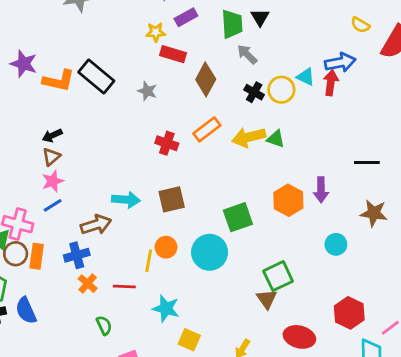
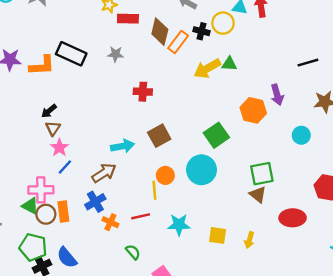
orange rectangle: (207, 129) -> (178, 42), moved
green square: (278, 276) -> (262, 174), turned 30
yellow square: (189, 340) -> (218, 235), moved

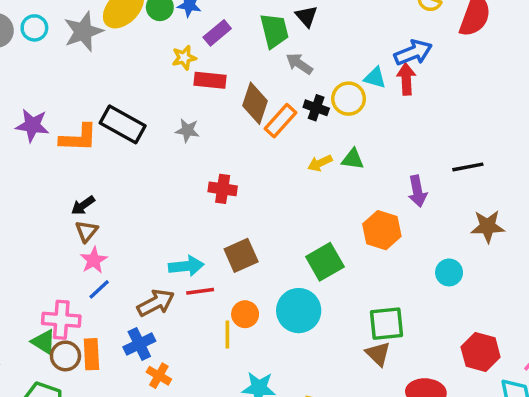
yellow arrow: (207, 69) -> (320, 163), size x0.6
purple arrow: (277, 95) -> (417, 191), moved
red line: (141, 216) -> (200, 291), moved

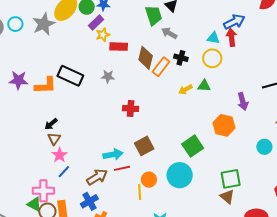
purple rectangle: (217, 33) -> (96, 23), moved
yellow circle: (349, 99) -> (212, 58), moved

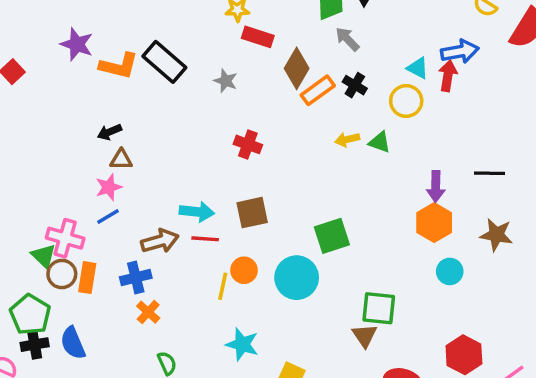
orange hexagon: (224, 125) -> (434, 223), moved
brown triangle: (54, 139) -> (121, 160), moved, turned 40

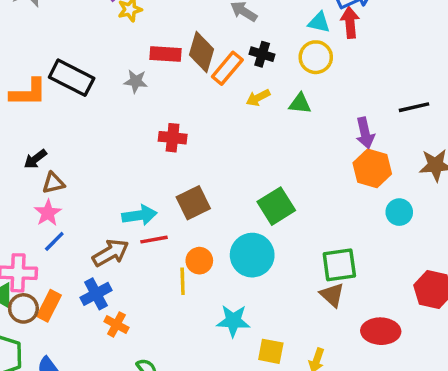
red rectangle: (258, 37) -> (166, 54), moved
yellow arrow: (347, 139) -> (258, 98), moved
orange rectangle: (87, 278) -> (49, 306), turned 32
cyan star: (242, 344) -> (233, 321), moved

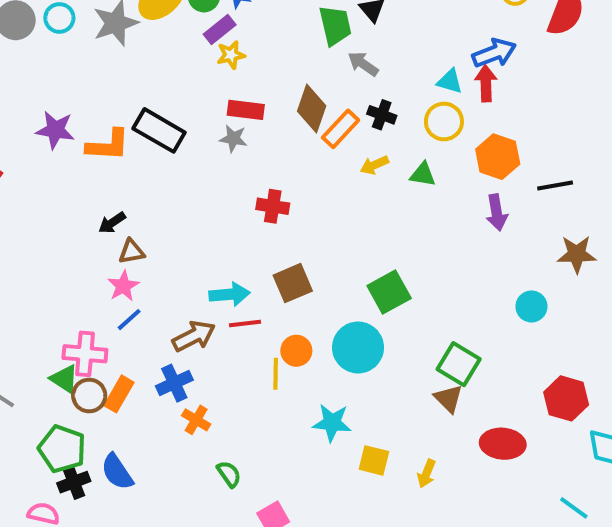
red rectangle: (166, 54) -> (246, 110), moved
orange hexagon: (372, 168) -> (498, 157), moved
green square: (339, 265) -> (459, 364), turned 36

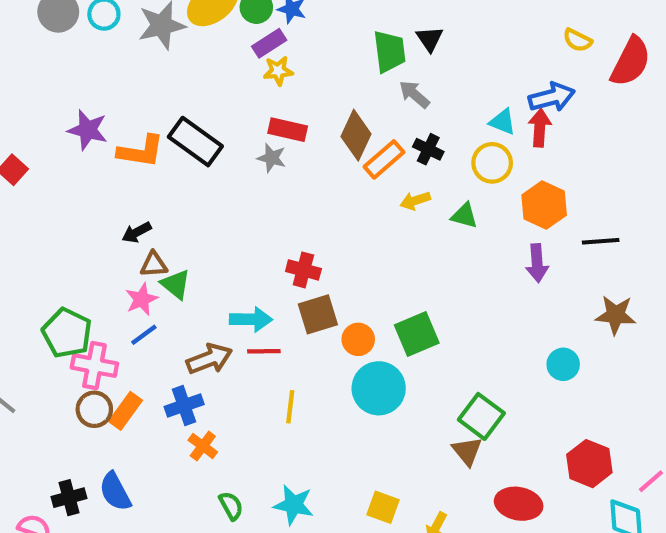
red cross: (273, 206) -> (303, 270), moved
orange circle: (296, 351) -> (358, 339), moved
green triangle: (64, 379) -> (176, 284), moved
cyan star: (332, 423) -> (294, 505), moved
green pentagon: (62, 449) -> (67, 333), moved

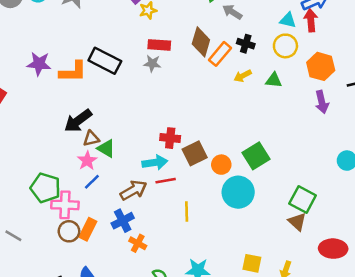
black arrow: (137, 232) -> (78, 121), size x1.6
red cross: (303, 270) -> (170, 138), moved

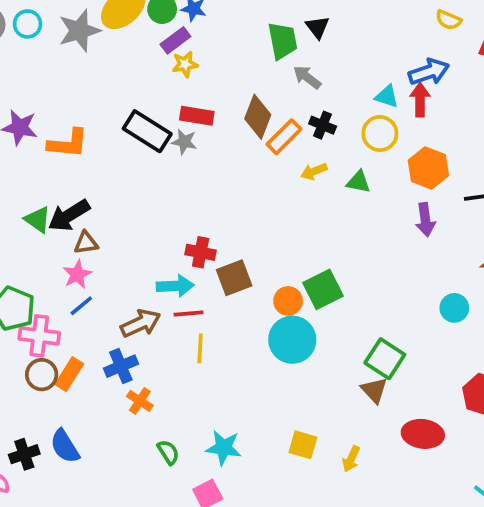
black rectangle: (105, 61) -> (147, 131), moved
green triangle: (106, 148) -> (38, 220), moved
orange circle: (221, 165) -> (288, 301), moved
yellow line: (187, 211) -> (200, 348), moved

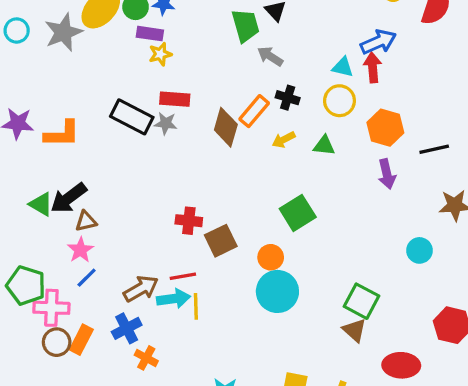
purple rectangle: (175, 40) -> (150, 34), turned 50
brown diamond: (258, 117) -> (226, 127), moved
cyan arrow: (175, 286) -> (173, 299), moved
green square: (323, 289) -> (298, 213), moved

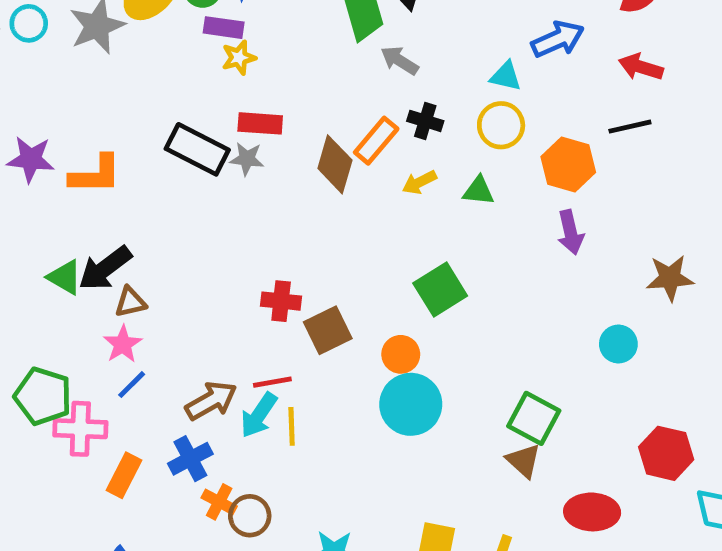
red arrow: (373, 67) -> (641, 67), moved, turned -68
black line: (434, 149) -> (630, 127), moved
cyan arrow: (173, 299) -> (259, 415), turned 132
brown circle: (57, 342) -> (250, 516), moved

